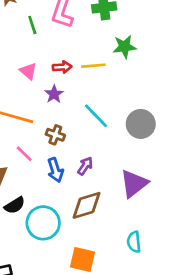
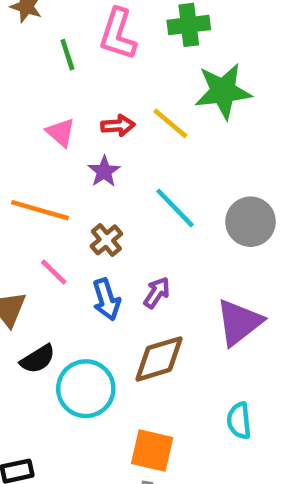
green star: (124, 47) -> (223, 91), size x1.4
yellow line: (93, 66) -> (170, 123), turned 45
brown cross: (55, 135) -> (106, 240), turned 30

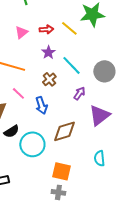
pink triangle: (61, 132) -> (21, 32), turned 40
purple star: (104, 171) -> (48, 52), moved
brown cross: (106, 240) -> (49, 79), moved
purple arrow: (157, 293) -> (79, 93), moved

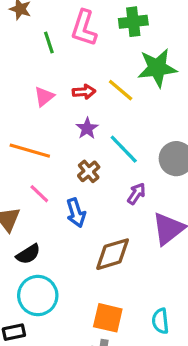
cyan circle: (32, 144) -> (38, 296), moved
cyan semicircle: (99, 158) -> (160, 321), moved

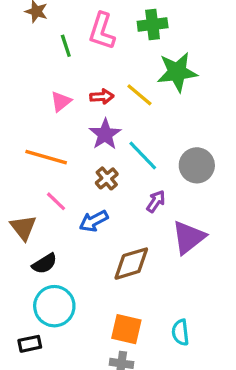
purple star: (87, 128) -> (105, 134), size x1.4
blue arrow: (76, 213) -> (94, 221), turned 80

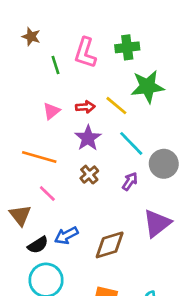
cyan line: (143, 156) -> (131, 143), moved
purple arrow: (156, 201) -> (130, 181), moved
blue arrow: (94, 221) -> (66, 235), moved

